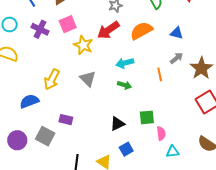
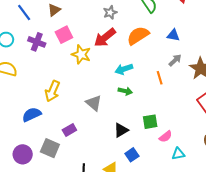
gray triangle: (88, 79) -> (94, 103), moved
purple rectangle: (66, 120) -> (69, 130), turned -40
pink semicircle: (161, 133) -> (166, 137), turned 64

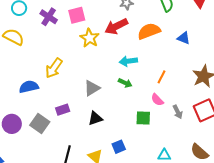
gray arrow: (175, 60) -> (178, 112), moved, turned 96
orange line: (160, 78) -> (162, 77), turned 32
gray triangle: (94, 103) -> (92, 88), turned 36
black triangle: (121, 130) -> (95, 118), moved
pink semicircle: (166, 137) -> (157, 100), moved, turned 72

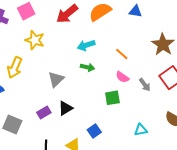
yellow star: (90, 38) -> (35, 40), moved
orange line: (162, 77) -> (122, 54), turned -64
purple rectangle: (63, 110) -> (44, 113), moved

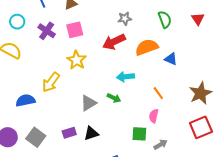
blue triangle: (135, 11) -> (171, 59), moved
green arrow: (87, 67) -> (114, 98), moved
pink semicircle: (122, 77) -> (154, 116), turned 56
gray arrow: (145, 85) -> (161, 144), moved, turned -96

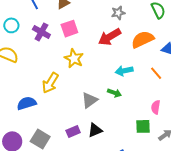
orange line: (158, 93) -> (156, 73), moved

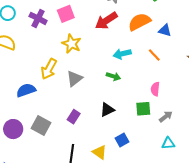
gray triangle: (90, 100) -> (74, 79), moved
black triangle: (95, 130) -> (107, 110), moved
purple rectangle: (73, 132) -> (74, 117), turned -32

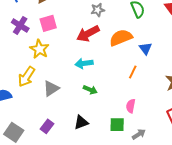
blue triangle: (165, 30) -> (145, 48), turned 32
yellow star: (71, 44) -> (39, 49), moved
cyan arrow: (122, 54) -> (84, 63), moved
orange line: (154, 55) -> (133, 72), turned 64

